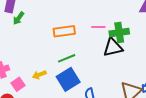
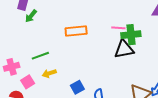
pink line: (98, 27) -> (118, 28), moved
green line: (67, 58) -> (40, 56), moved
blue square: (68, 79) -> (77, 87), moved, size x0.6

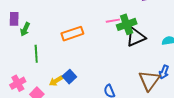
black triangle: (124, 49) -> (136, 37), moved
green line: (40, 56) -> (36, 54), moved, turned -60
blue square: (77, 87) -> (69, 77), moved

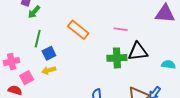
green cross: (127, 24) -> (117, 58), moved
orange rectangle: (72, 34) -> (78, 30), turned 40
blue square: (69, 77) -> (49, 53), moved

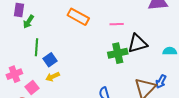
orange rectangle: (78, 30) -> (78, 17), moved

